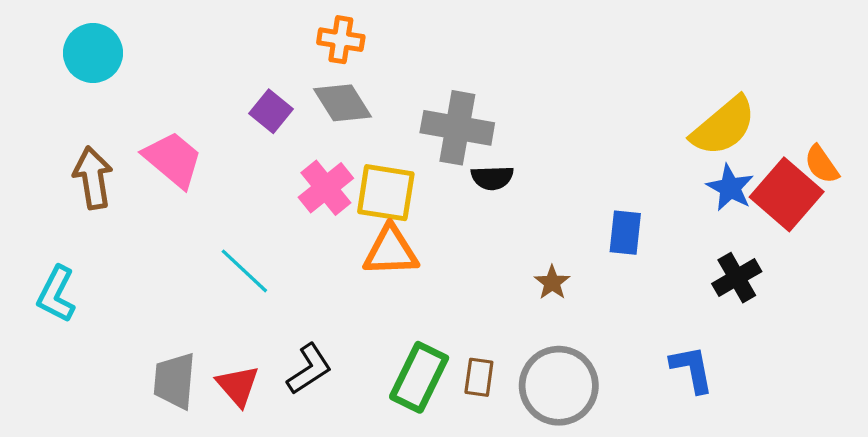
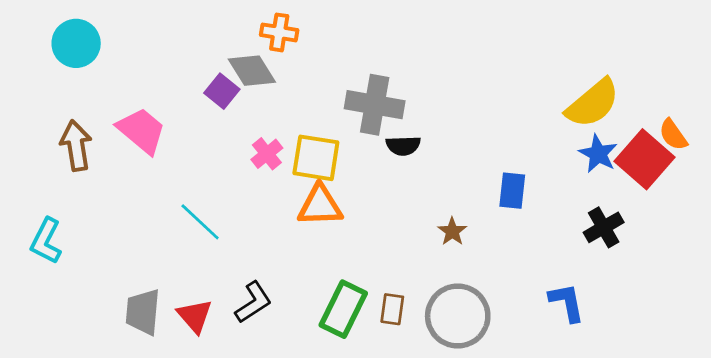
gray diamond: (343, 103) -> (252, 71), moved
pink cross: (326, 188) -> (267, 154), size x0.7

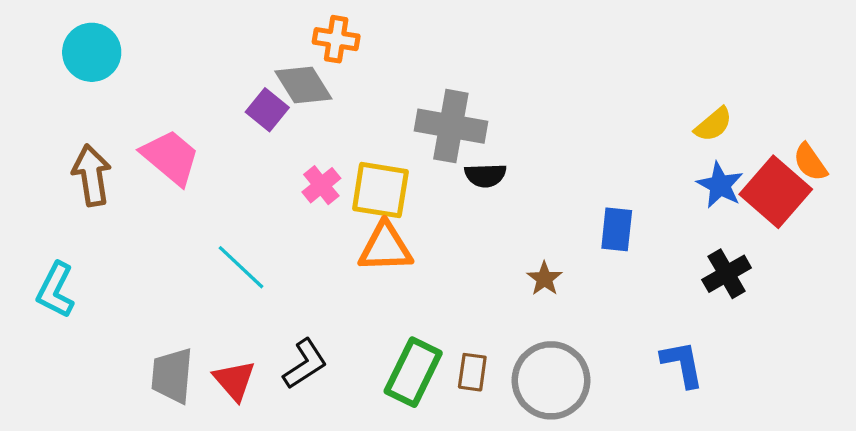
yellow semicircle: (593, 103) -> (713, 124), size x0.6

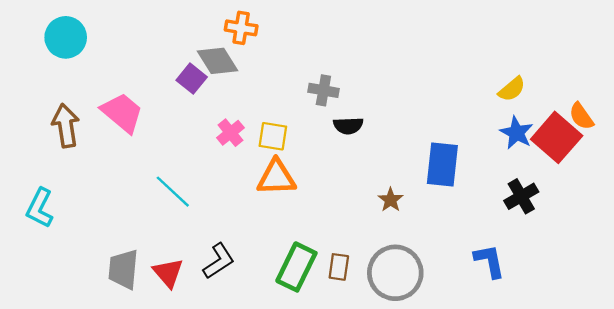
gray cross: (451, 126) -> (323, 90), size x0.6
yellow square: (380, 190) -> (273, 136), size x0.7
blue rectangle: (617, 229) -> (442, 165), size x1.4

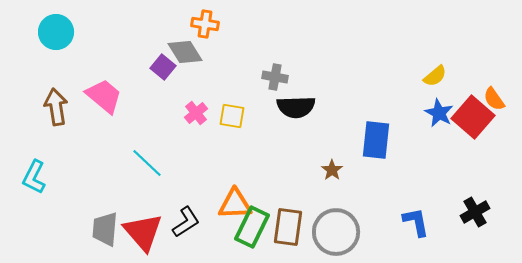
black semicircle: (348, 126) -> (296, 107), size x1.5
orange triangle: (276, 177) -> (235, 204), moved
black cross: (521, 196) -> (475, 212), moved
brown rectangle: (339, 267) -> (288, 227), size x1.6
red triangle: (168, 273) -> (143, 232), size x1.5

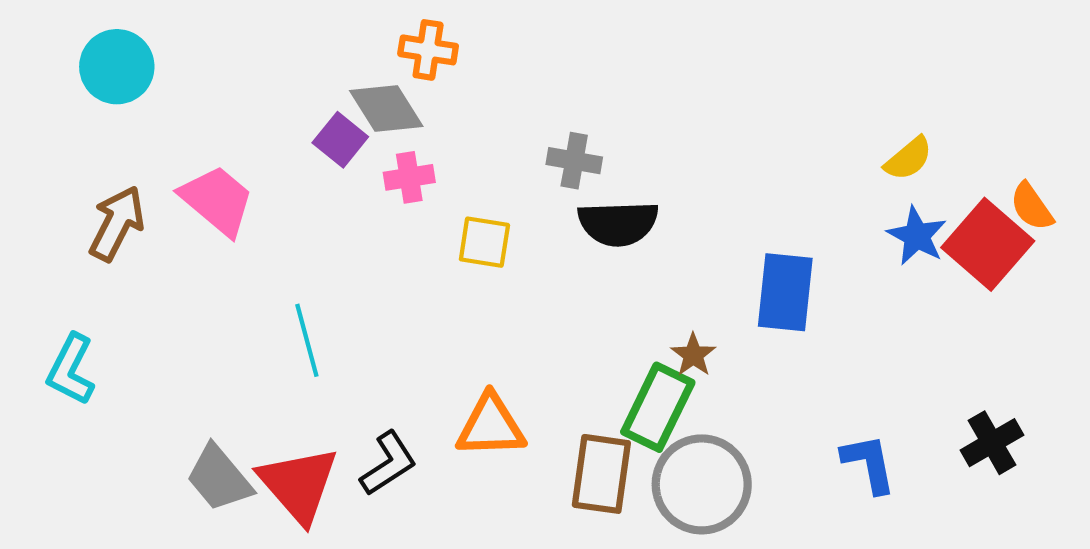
brown arrow: (56, 107) -> (117, 223), turned 36
pink cross: (196, 113) -> (409, 177), moved, turned 30
cyan line: (147, 163) -> (307, 340), turned 32
green rectangle: (252, 227) -> (658, 407), moved
gray trapezoid: (105, 229) -> (219, 478), turned -45

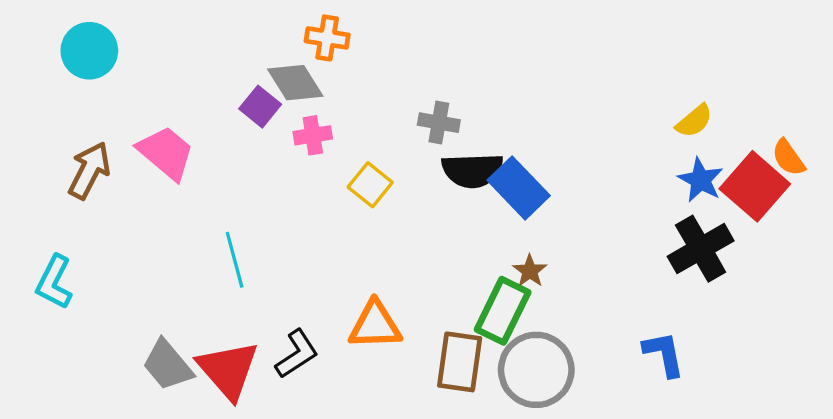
yellow square: (484, 242) -> (370, 185), turned 30
blue rectangle: (785, 292) -> (519, 188), moved, turned -50
black cross: (992, 443) -> (701, 249), moved, size x1.4

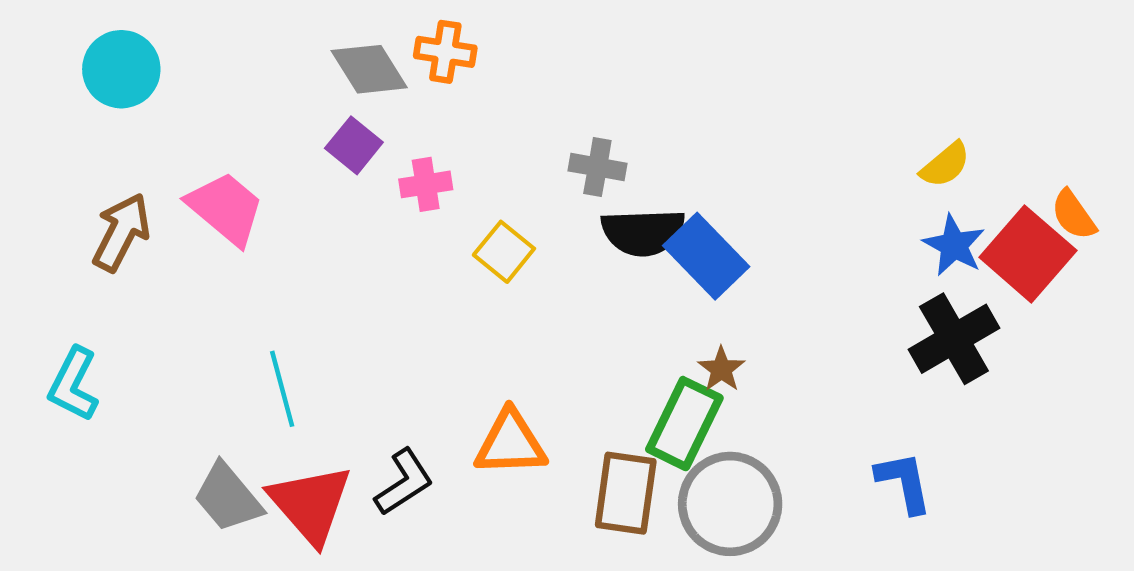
gray diamond: (295, 83) -> (369, 69), moved
cyan line: (235, 260) -> (282, 389), moved

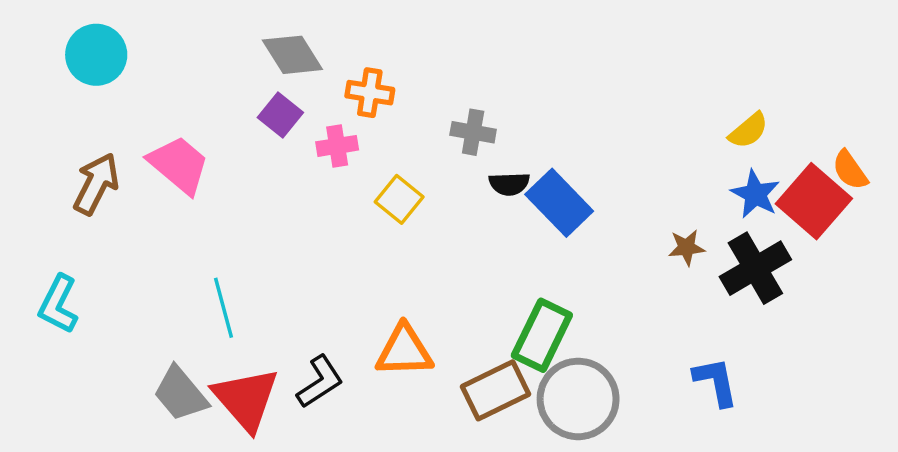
orange cross: (445, 52) -> (370, 93), moved
black semicircle: (643, 232) -> (509, 184), size x0.6
brown star: (721, 369) -> (686, 248), moved, turned 30
brown rectangle: (626, 493) -> (495, 390), turned 56

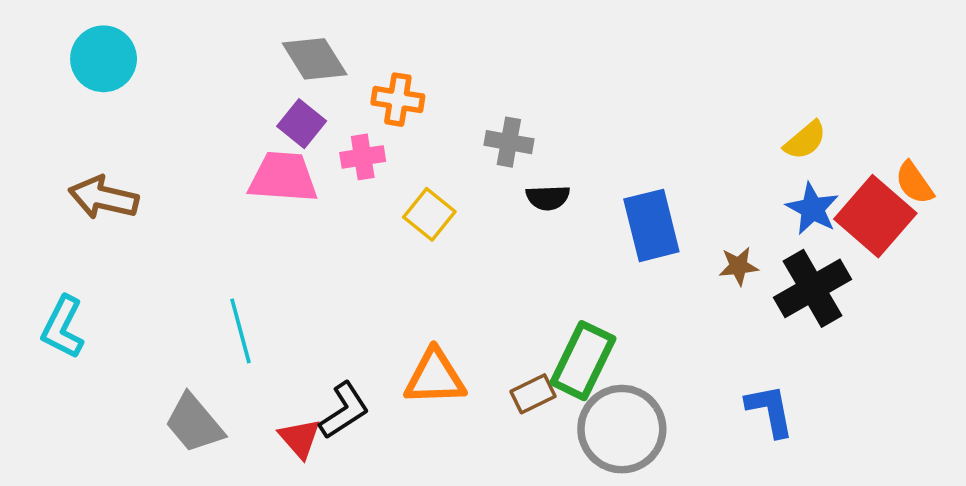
pink trapezoid: (179, 165) -> (283, 177), moved, turned -36
brown arrow: (96, 184) -> (104, 198), turned -104
blue rectangle: (559, 203) -> (651, 225), moved, turned 30
brown rectangle: (495, 390) -> (533, 394), moved, size x0.6
red triangle: (246, 399) -> (300, 438), moved, size x0.6

